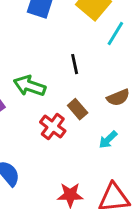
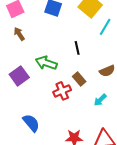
red cross: (53, 127) -> (62, 91), turned 30

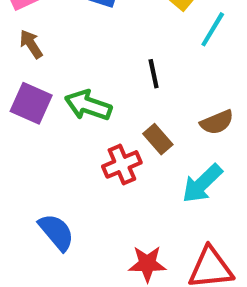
purple square: (19, 76) -> (31, 103), moved, turned -30
cyan arrow: (100, 100) -> (202, 183), size x1.5

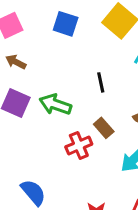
brown arrow: (31, 44) -> (16, 62), turned -30

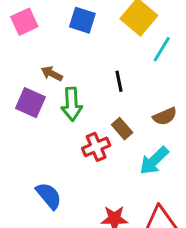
brown arrow: (16, 62) -> (52, 74), moved
green arrow: (55, 104) -> (72, 104), turned -112

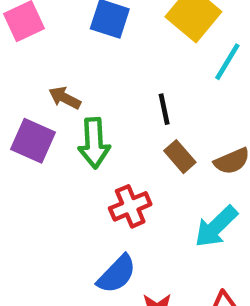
brown rectangle: (122, 129) -> (180, 157), moved
blue semicircle: (49, 196) -> (117, 274), moved, turned 84

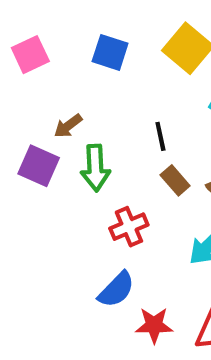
brown arrow: (65, 98) -> (68, 126), turned -64

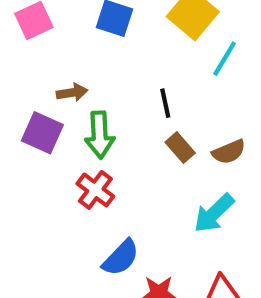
brown arrow: (68, 126) -> (72, 92), turned -152
red cross: (129, 227) -> (95, 190), moved, turned -30

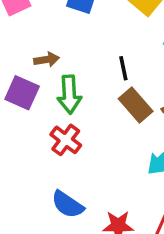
brown rectangle: (180, 148) -> (136, 105), size x1.4
blue semicircle: (121, 258) -> (68, 205), moved, turned 80

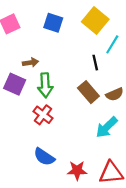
black line: (123, 68) -> (95, 63), moved

